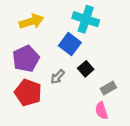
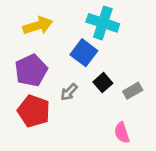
gray rectangle: (108, 88) -> (133, 91), moved

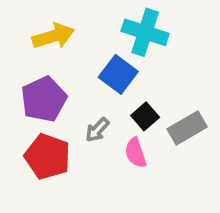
gray rectangle: (133, 91) -> (187, 128), size x1.4
pink semicircle: (122, 133) -> (136, 153), moved

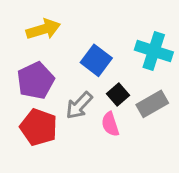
cyan cross: (145, 32) -> (154, 51), moved
gray arrow: (97, 130) -> (79, 105), size x1.4

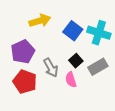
yellow arrow: (43, 29) -> (40, 21), moved
blue square: (96, 60) -> (73, 31), moved
gray arrow: (79, 105) -> (51, 68), turned -72

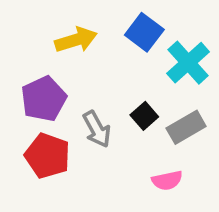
blue square: (73, 31) -> (144, 32), moved
cyan cross: (99, 33) -> (188, 63), turned 30
pink semicircle: (71, 80) -> (167, 180), moved, turned -84

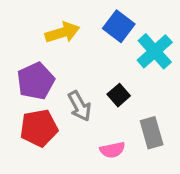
gray rectangle: (186, 127) -> (152, 133), moved, turned -76
red pentagon: (47, 156) -> (39, 128), turned -30
pink semicircle: (167, 180) -> (112, 150), moved

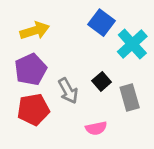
yellow arrow: (62, 33) -> (35, 31), moved
gray rectangle: (152, 133) -> (130, 97), moved

